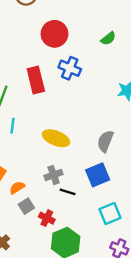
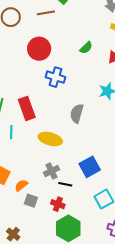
red rectangle: (36, 80) -> (27, 108), moved
gray semicircle: (105, 141) -> (77, 114), moved
gray square: (26, 206) -> (31, 201), turned -32
red cross: (47, 218) -> (58, 204), moved

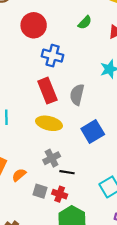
red rectangle: (27, 108) -> (47, 91), moved
blue square: (90, 167) -> (93, 131), moved
gray square: (31, 201) -> (40, 191), moved

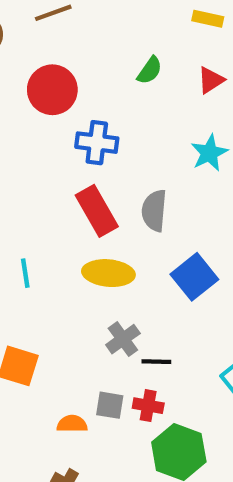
orange semicircle: (19, 175) -> (72, 424), moved, turned 48

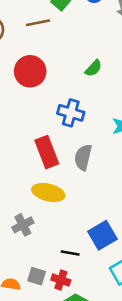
blue cross: (97, 143) -> (71, 113), moved
blue square: (194, 277) -> (102, 235), moved
gray cross: (123, 339) -> (23, 225), moved

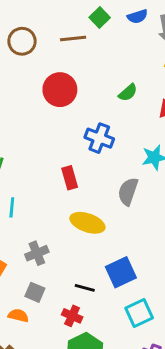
red rectangle: (47, 152) -> (70, 178), size x0.7
gray semicircle: (83, 157) -> (128, 191), moved
yellow ellipse: (48, 192) -> (87, 223), moved
gray square: (37, 276) -> (35, 292), moved

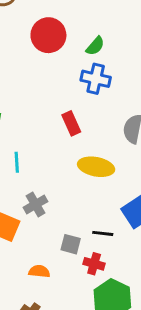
green semicircle: (128, 93) -> (95, 46), moved
gray cross: (37, 253) -> (36, 204), moved
gray square: (35, 292) -> (71, 244), moved

